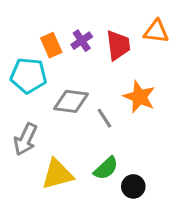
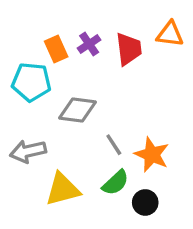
orange star: (139, 97) -> (152, 155), moved
gray line: (104, 118) -> (114, 145), moved
gray arrow: (25, 139) -> (28, 151), turned 52

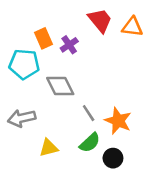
purple cross: (89, 44) -> (69, 45), moved
red trapezoid: (129, 49) -> (100, 20), moved, turned -32
gray diamond: (78, 110) -> (60, 86), turned 56
yellow triangle: (63, 189) -> (49, 148), size x0.7

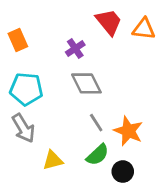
orange rectangle: (43, 38) -> (18, 40), moved
cyan pentagon: (24, 64) -> (26, 89), moved
gray diamond: (60, 86) -> (86, 83), moved
gray arrow: (22, 118) -> (23, 128), turned -108

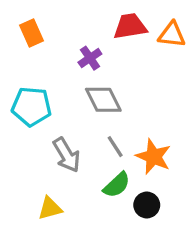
red trapezoid: (109, 22) -> (130, 26), turned -60
orange rectangle: (18, 40) -> (32, 33), moved
gray arrow: (23, 128) -> (67, 155), moved
yellow triangle: (53, 160) -> (50, 208), moved

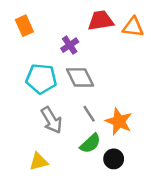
cyan pentagon: (32, 106) -> (41, 79), moved

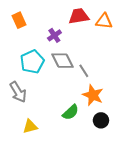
cyan pentagon: (41, 79) -> (32, 62), turned -30
gray line: (89, 114) -> (84, 71), moved
gray arrow: (52, 120) -> (18, 92), moved
black circle: (114, 159) -> (101, 120), moved

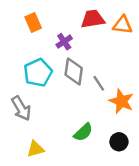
orange rectangle: (19, 20) -> (33, 23), moved
gray diamond: (63, 61) -> (74, 71), turned 35
orange star: (93, 95) -> (121, 101), moved

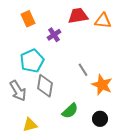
gray diamond: (74, 71) -> (45, 86), moved

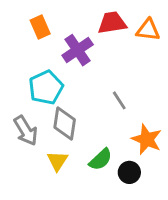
purple cross: (54, 35) -> (78, 50), size x1.5
orange star: (102, 85) -> (147, 139), moved
black circle: (100, 119) -> (129, 172), moved
yellow triangle: (30, 125) -> (57, 161), moved, turned -42

